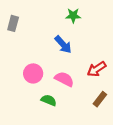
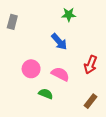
red arrow: (97, 69) -> (91, 65), turned -36
brown rectangle: (100, 99) -> (91, 101), moved

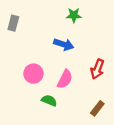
blue arrow: (59, 42) -> (64, 44), turned -30
pink semicircle: (60, 74) -> (65, 79), turned 90

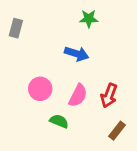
red arrow: (97, 69) -> (109, 96), moved

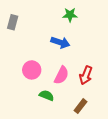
brown rectangle: (117, 131) -> (81, 106), moved

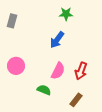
blue arrow: (60, 42) -> (57, 40), turned 108
pink circle: (32, 70) -> (16, 66), moved

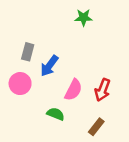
gray rectangle: (12, 21) -> (28, 52), moved
blue arrow: (57, 40) -> (49, 66), moved

